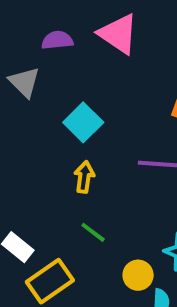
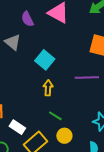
purple semicircle: (57, 40) -> (27, 19), turned -105
yellow circle: (138, 275) -> (64, 136), moved

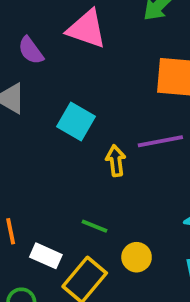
yellow arrow: (48, 88) -> (116, 161), moved
green line: (55, 116) -> (94, 226), moved

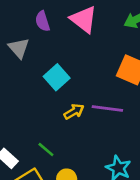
yellow arrow: (116, 161) -> (74, 111), turned 48

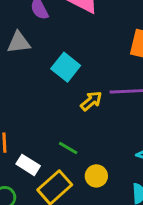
gray triangle: (19, 48) -> (19, 43), turned -45

